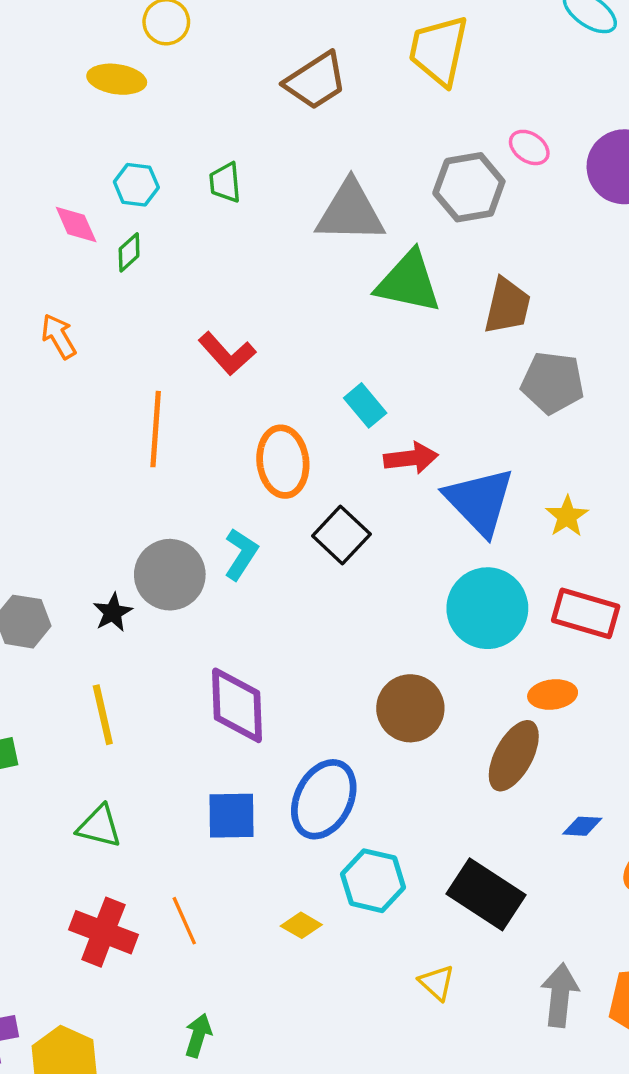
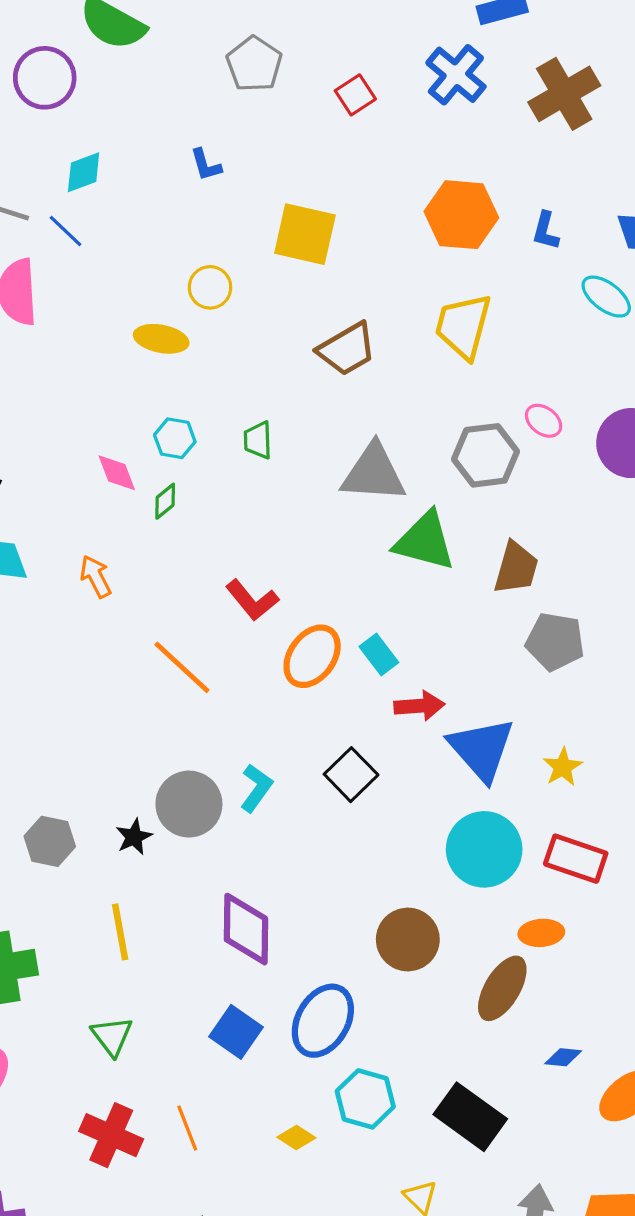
orange line: (156, 429) -> (182, 667), turned -54
orange ellipse: (283, 462) -> (312, 656), moved, turned 40
blue square: (232, 816) -> (236, 1032), turned 33
green triangle: (99, 826) -> (112, 1036), turned 36

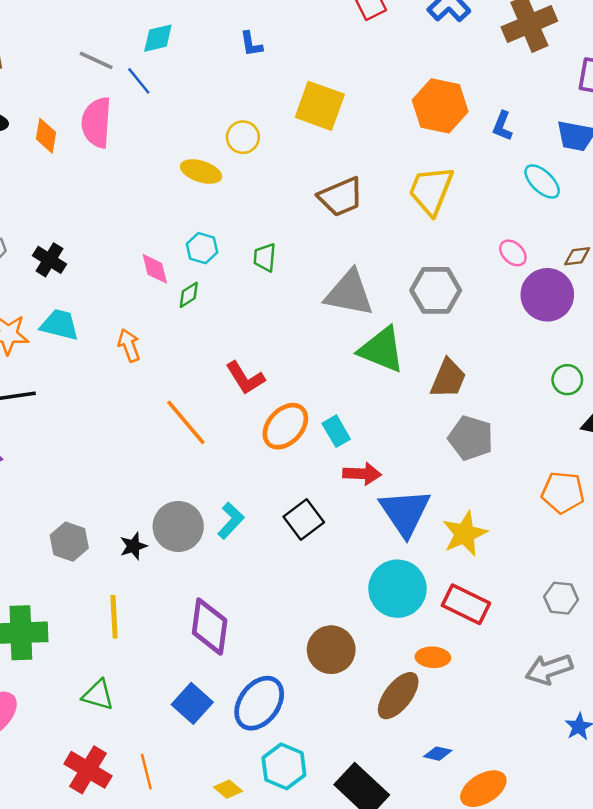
pink ellipse: (544, 421) -> (513, 253), moved
yellow star: (563, 767) -> (465, 534), size x1.5
green triangle: (112, 1036) -> (98, 695), turned -44

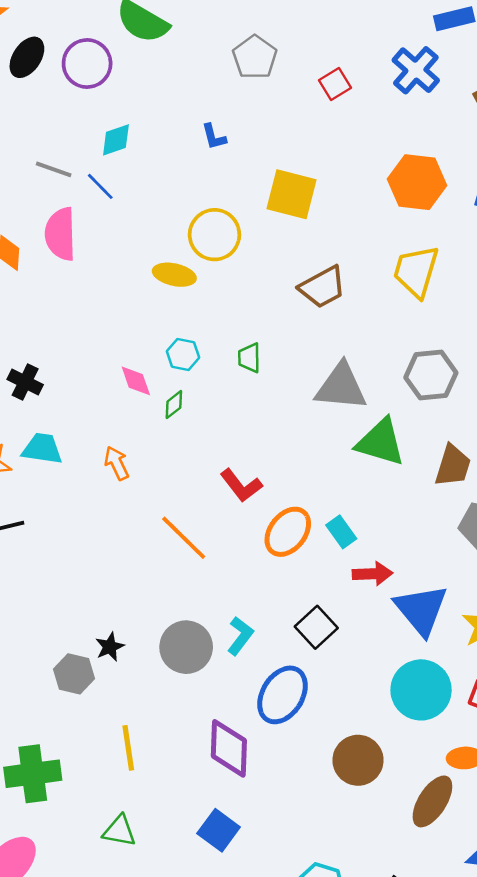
yellow circle: (243, 137) -> (214, 235), size x1.5
black star: (133, 546) -> (110, 647), moved
blue ellipse: (259, 703) -> (282, 695), moved

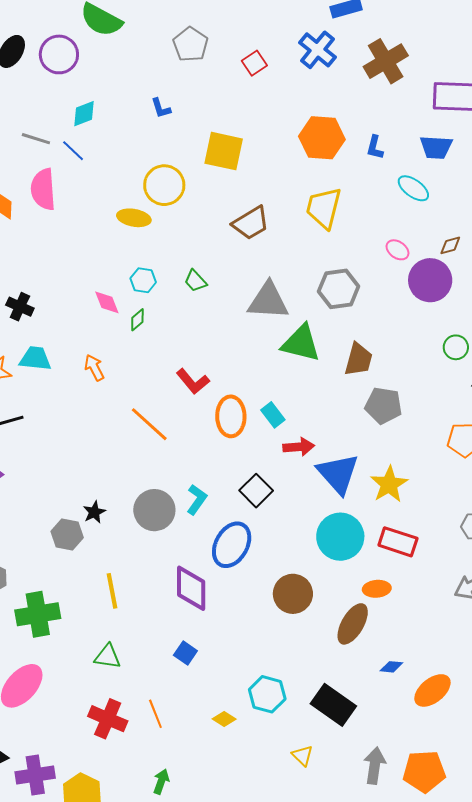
green trapezoid: (249, 358) -> (195, 281), turned -40
orange ellipse: (288, 532) -> (231, 416), turned -36
blue square: (219, 830) -> (185, 653), size x0.7

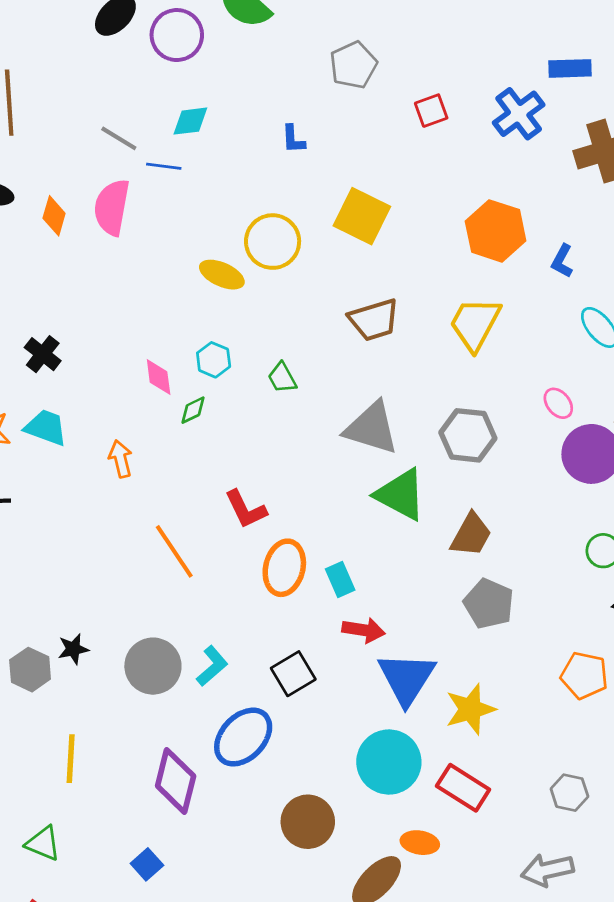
blue line: (73, 151) -> (164, 166), turned -50

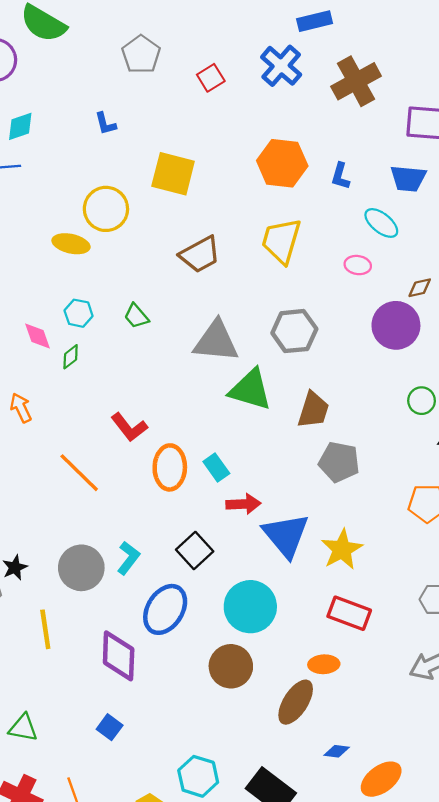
pink ellipse: (558, 403) -> (358, 265), moved, turned -30
yellow line: (71, 759) -> (45, 629), moved
cyan circle: (389, 762) -> (250, 607), moved

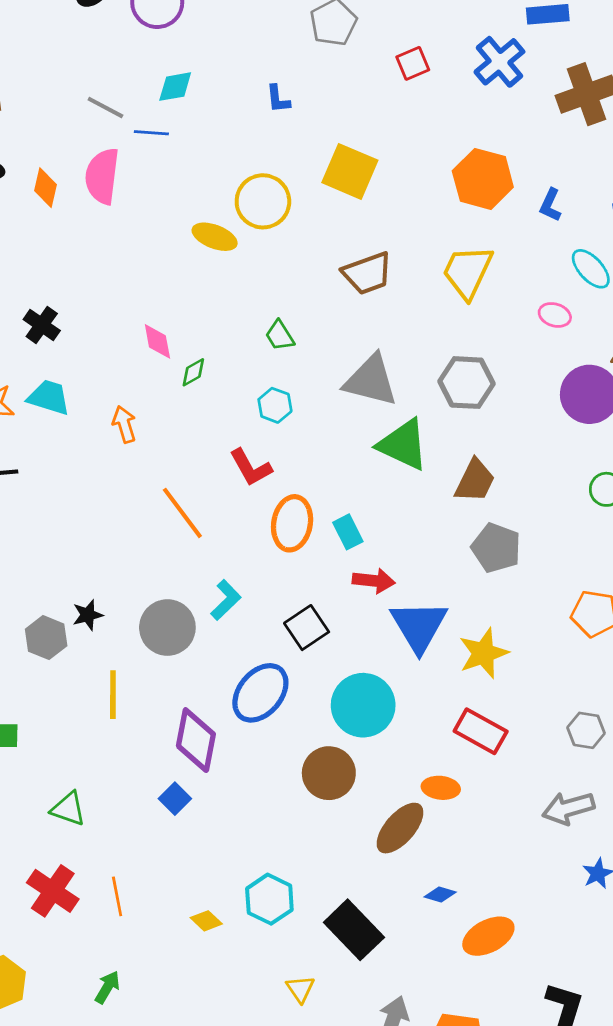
cyan hexagon: (79, 313) -> (275, 405), moved
cyan L-shape: (128, 558) -> (226, 600), moved
blue square: (110, 727) -> (175, 799), moved

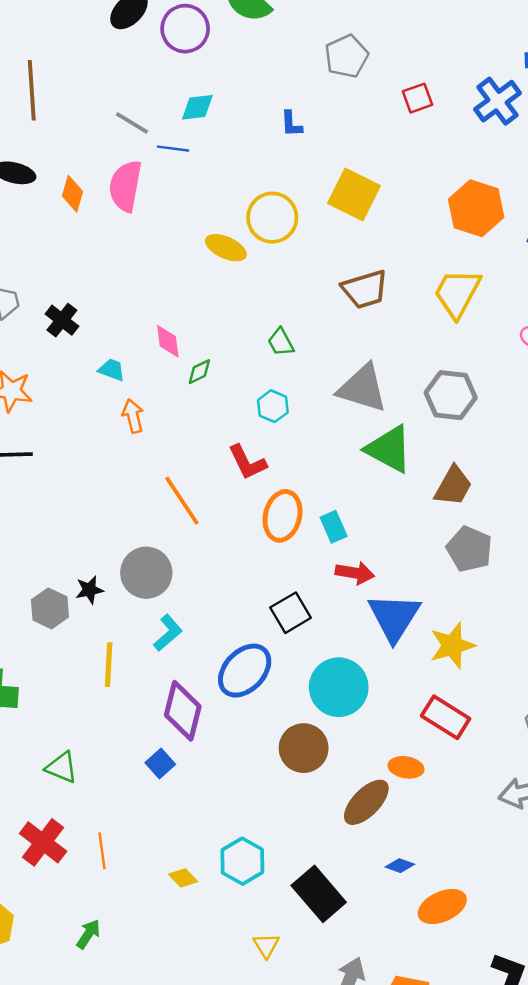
cyan trapezoid: (49, 397) -> (112, 370), moved, size x0.7
cyan L-shape: (226, 600) -> (168, 633), moved
gray circle: (167, 628) -> (146, 573), moved

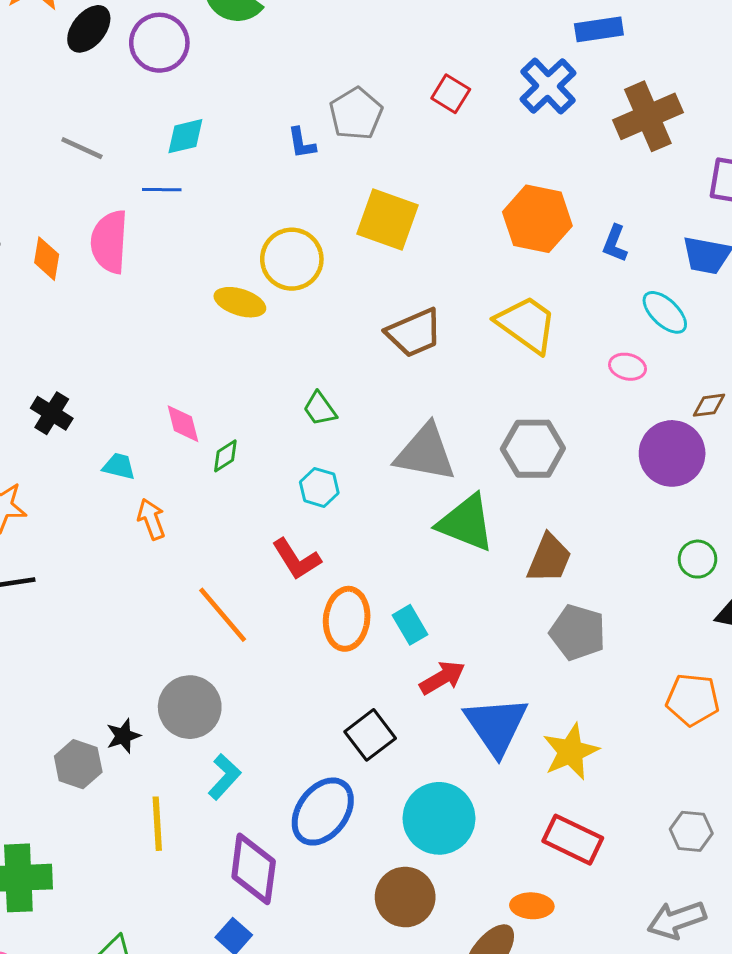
gray pentagon: (346, 56) -> (356, 114), moved
red square: (418, 98) -> (451, 94), turned -32
gray line: (132, 123) -> (82, 148), moved
yellow trapezoid: (457, 293) -> (527, 324), turned 104
red arrow: (355, 573) -> (442, 678), turned -33

